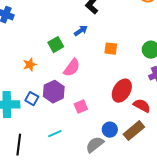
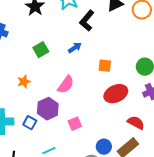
green square: (56, 45) -> (41, 50), moved
red ellipse: (122, 91) -> (116, 94), moved, turned 35
blue square: (32, 99) -> (30, 123), moved

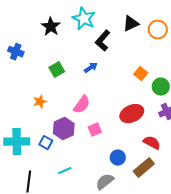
orange square: (105, 66) -> (141, 74), moved, turned 32
pink square: (75, 124) -> (95, 130), moved
blue circle: (104, 147) -> (118, 158), moved

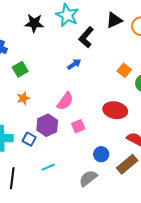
black star: (51, 27) -> (34, 23), turned -30
green square: (57, 70) -> (20, 69), moved
red ellipse: (132, 114) -> (115, 110), turned 35

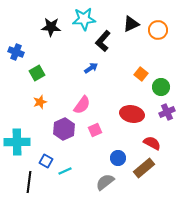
cyan star: (67, 15) -> (84, 19), turned -30
blue square: (29, 139) -> (46, 161), moved

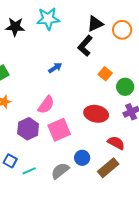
black L-shape: (103, 41) -> (85, 46), moved
pink square: (95, 130) -> (59, 130), size x1.6
gray semicircle: (105, 182) -> (60, 171), moved

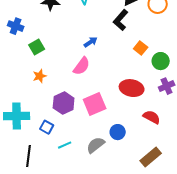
pink semicircle: (46, 105) -> (82, 66), moved
blue square: (10, 161) -> (47, 127), moved
brown rectangle: (108, 168) -> (151, 157), moved

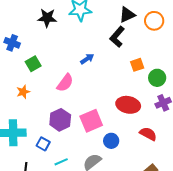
orange square: (141, 48) -> (137, 65), turned 32
pink semicircle: (82, 66) -> (65, 83), moved
orange star: (40, 76) -> (23, 92), moved
blue circle: (118, 132) -> (111, 141), moved

